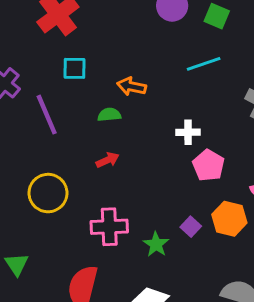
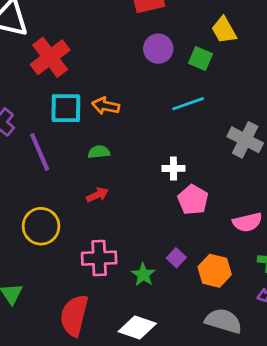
cyan square: (74, 68) -> (66, 108), size x1.4
orange arrow: (131, 86) -> (106, 106), moved
orange hexagon: (229, 219) -> (215, 271), moved

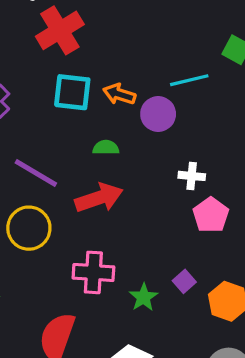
purple circle: (158, 49) -> (158, 114), moved
cyan line: (188, 104) -> (189, 80), moved
purple line: (40, 152) -> (36, 173), moved, turned -42
red arrow: (97, 195) -> (99, 198), size x1.8

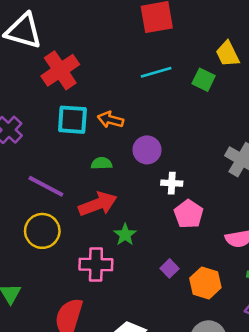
cyan line: (189, 80) -> (156, 72), moved
purple circle: (158, 114) -> (147, 150), moved
green star: (144, 297) -> (125, 235), moved

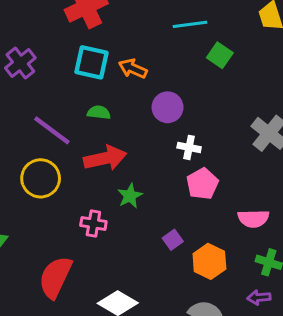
green square: (204, 80) -> (220, 55), moved
green semicircle: (102, 163) -> (99, 113), moved
pink cross: (96, 264) -> (93, 224), size x0.7

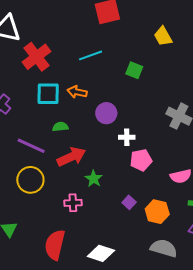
cyan line: (190, 24) -> (91, 55), moved
pink pentagon: (202, 184) -> (141, 160), turned 30

